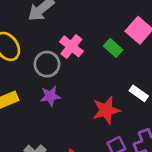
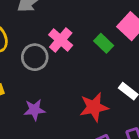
purple star: (50, 96) -> (34, 110), moved

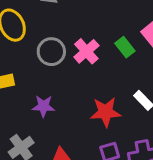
pink cross: (61, 40) -> (86, 51), moved

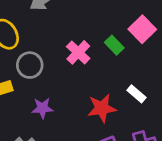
gray circle: (51, 52) -> (30, 65), moved

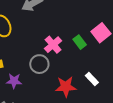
gray circle: (30, 65) -> (39, 64), moved
purple star: (42, 108) -> (14, 81), moved

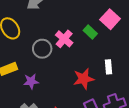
gray circle: (39, 64) -> (42, 49), moved
white rectangle: (92, 79) -> (109, 67), turned 48

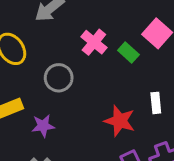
pink cross: (64, 39) -> (94, 42), moved
red star: (84, 79) -> (120, 121), turned 30

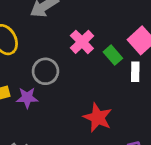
white rectangle: (156, 103) -> (135, 72), moved
purple star: (43, 126) -> (27, 98), moved

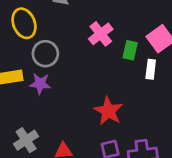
green rectangle: (113, 55) -> (130, 50), turned 48
gray circle: (45, 71) -> (45, 54), moved

